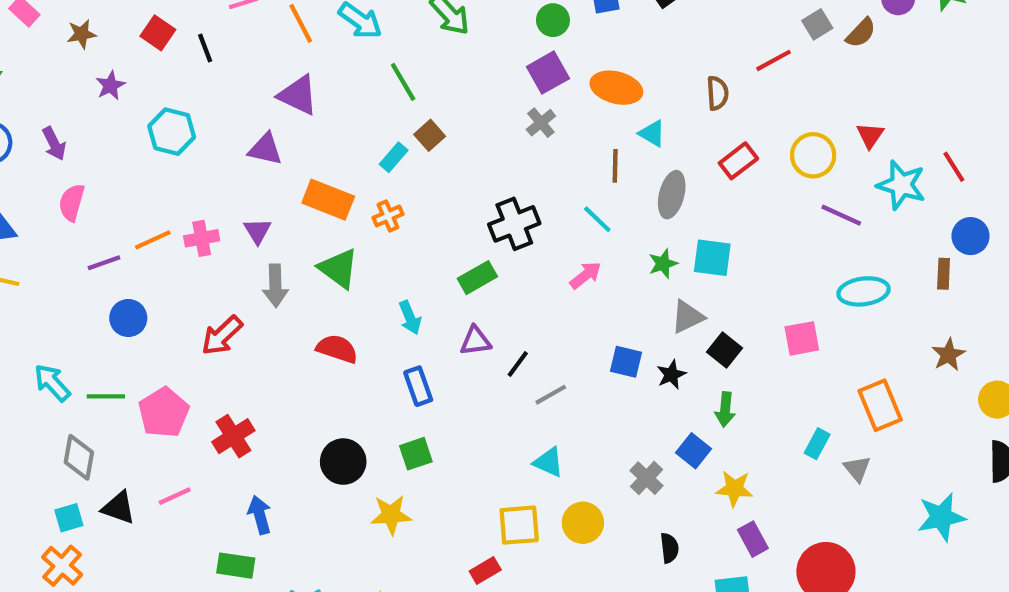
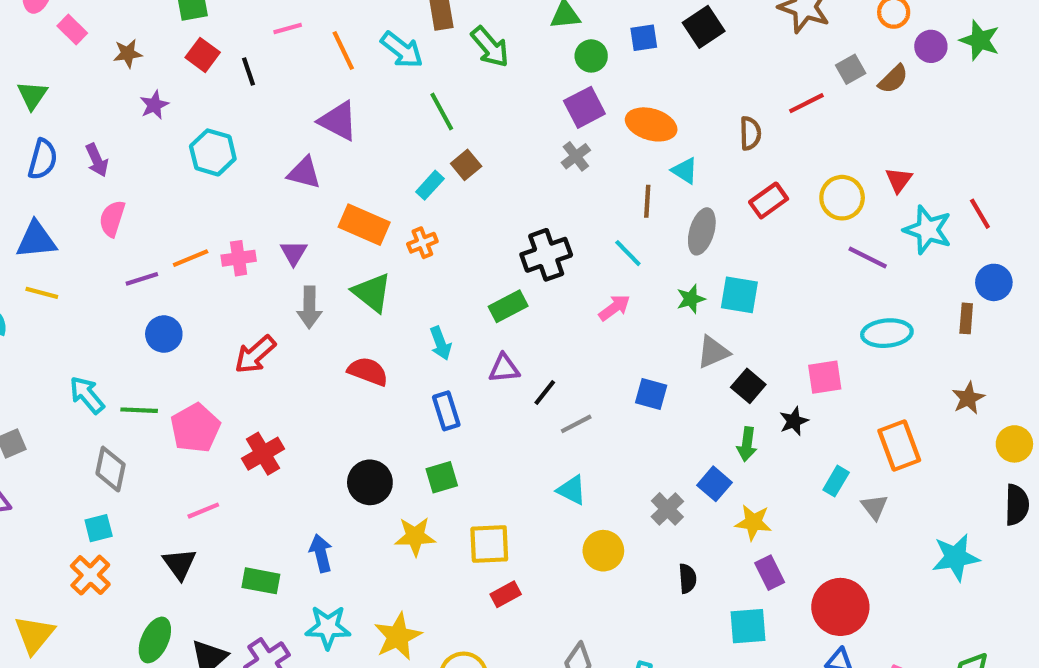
black star: (671, 375) -> (794, 421), moved
black triangle: (119, 508) -> (180, 564), moved, turned 33
blue arrow: (260, 515) -> (321, 553), moved
yellow square: (519, 525) -> (489, 544), moved

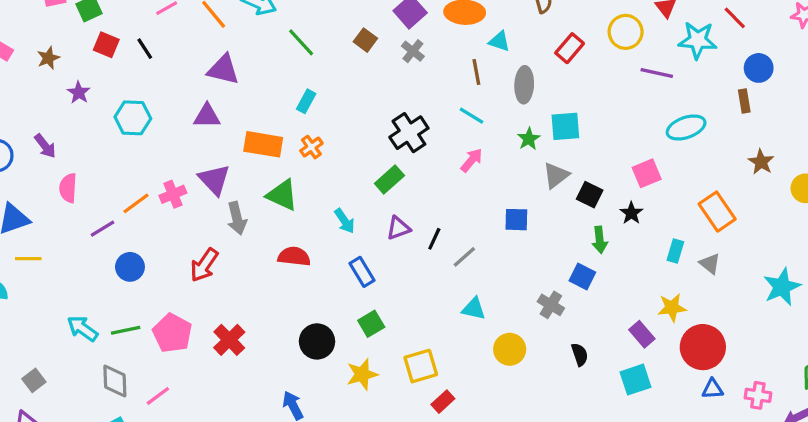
brown square: (466, 165) -> (365, 40), moved
purple triangle: (294, 253) -> (214, 180), size x1.5
pink line: (203, 511) -> (158, 396), moved
yellow star: (753, 522) -> (672, 308), moved

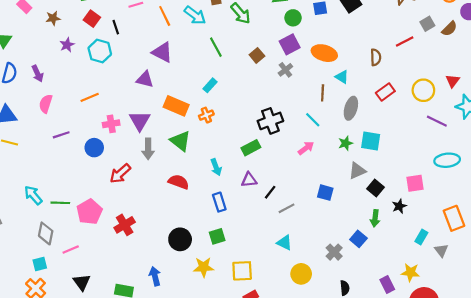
cyan hexagon: (133, 118) -> (100, 51), moved
orange line: (136, 203) -> (90, 97), moved
blue circle: (130, 267) -> (94, 148), moved

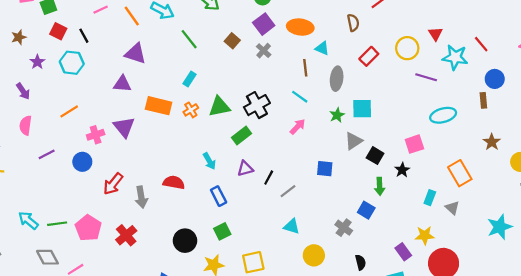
purple arrow: (38, 74) -> (23, 91), moved
green triangle: (180, 141) -> (219, 107), moved, turned -40
gray arrow: (148, 149) -> (141, 197), moved
gray diamond: (46, 233) -> (47, 257), turned -30

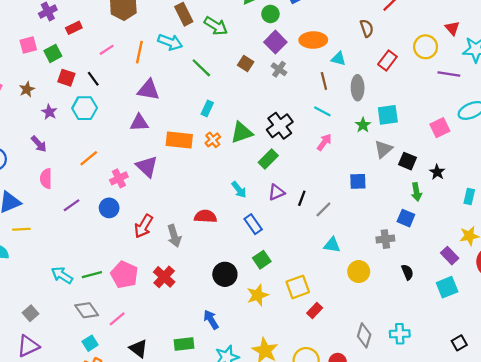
orange line: (132, 16) -> (139, 52), turned 55
pink square: (414, 144) -> (440, 128), moved
gray cross: (344, 228) -> (385, 239), turned -35

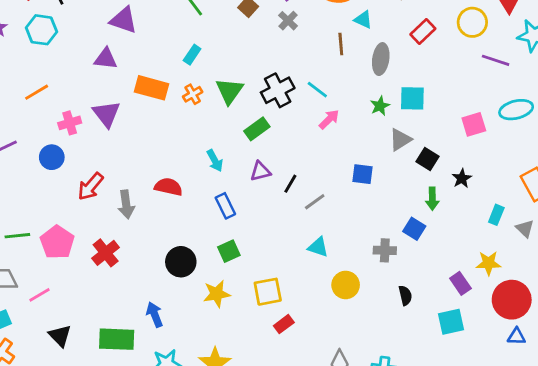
cyan line: (322, 111) -> (317, 90), moved
green triangle: (242, 132) -> (229, 91), turned -45
green rectangle: (184, 344) -> (117, 339), size x1.4

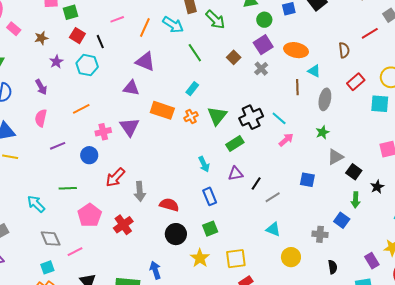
cyan square: (412, 98) -> (380, 104), moved
red semicircle: (168, 187) -> (169, 205), moved
green line: (17, 236) -> (68, 188), moved
yellow star: (217, 294) -> (200, 258), turned -30

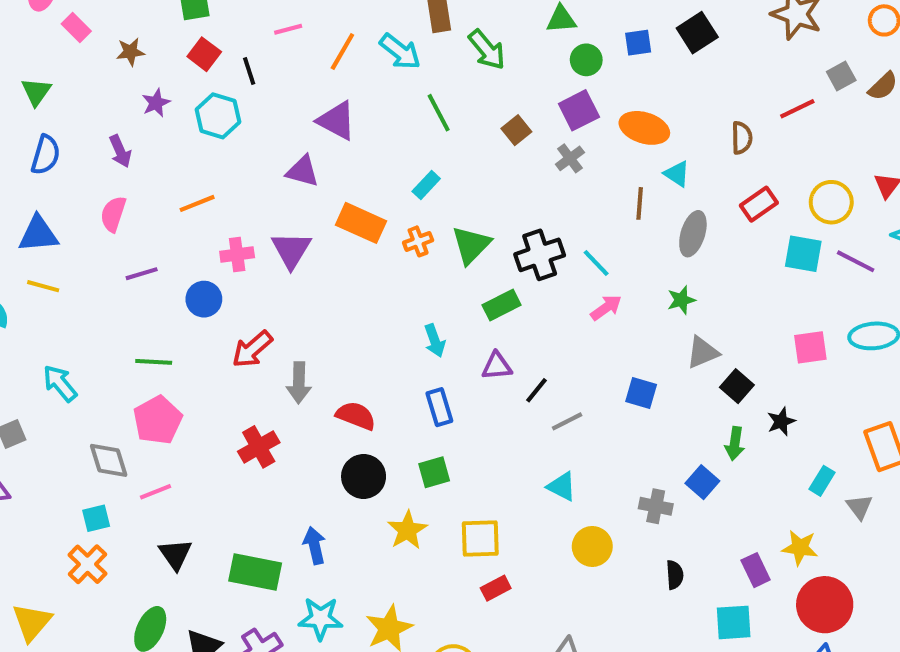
cyan arrow: (36, 204) -> (60, 383), moved
pink pentagon: (90, 215) -> (158, 420), moved

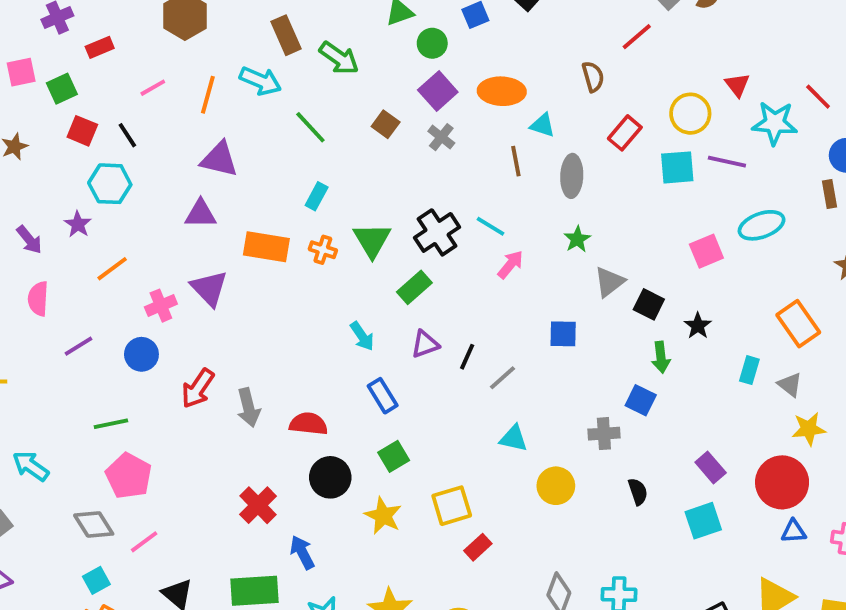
purple star: (156, 103) -> (78, 224), moved
orange cross: (418, 241) -> (323, 250), turned -36
red cross: (259, 447) -> (258, 505), moved
yellow star: (800, 548) -> (809, 429), moved

